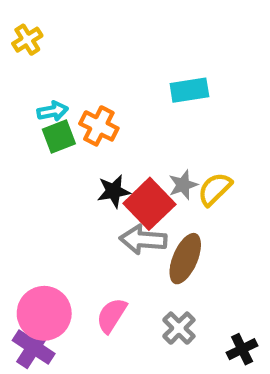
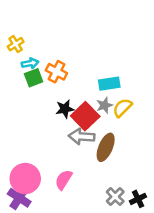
yellow cross: (27, 40) -> (16, 44), moved
cyan rectangle: (189, 90) -> (109, 84), moved
gray cross: (179, 328) -> (115, 197), moved

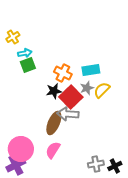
orange cross: (56, 72) -> (63, 73), moved
brown ellipse: (106, 147) -> (54, 123), moved
gray cross: (115, 197) -> (96, 164), turned 35
purple cross: (19, 198) -> (16, 165), turned 30

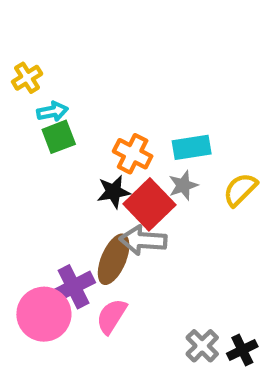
yellow semicircle: (102, 90) -> (240, 190), moved
gray cross: (96, 164) -> (202, 346), turned -35
purple cross: (16, 165) -> (73, 287), moved

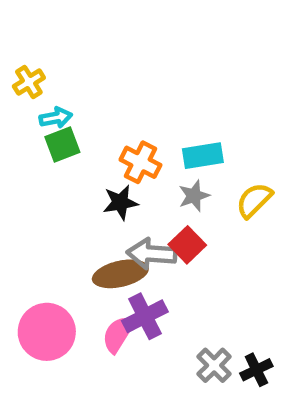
red square: (149, 204) -> (187, 245), moved, size x0.7
brown ellipse: (114, 259) -> (120, 274), turned 54
purple cross: (73, 287) -> (145, 316), moved

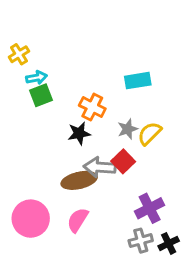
cyan rectangle: (203, 156) -> (138, 81), moved
yellow semicircle: (254, 200) -> (150, 133), moved
purple cross: (145, 316) -> (150, 208), moved
gray cross: (214, 365) -> (141, 241), turned 30

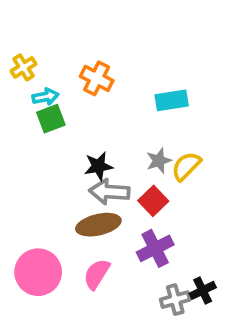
orange cross: (92, 107) -> (97, 78), moved
gray arrow: (100, 167) -> (109, 192), moved
purple cross: (150, 208) -> (155, 248), moved
black cross: (169, 243) -> (203, 290), moved

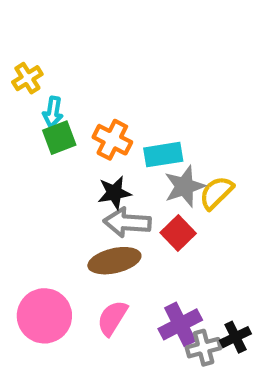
orange cross: (97, 78) -> (112, 140), moved
cyan arrow: (45, 97) -> (53, 112), turned 110
cyan rectangle: (172, 100) -> (163, 155), moved
gray star: (159, 161) -> (185, 186), size x1.4
purple cross: (155, 248) -> (180, 324), moved

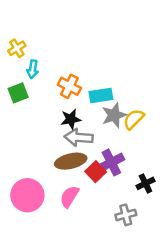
green square: (59, 138) -> (18, 93), moved
red square: (178, 233) -> (96, 172), moved
purple cross: (180, 324) -> (111, 162), moved
black cross: (235, 337) -> (145, 183), moved

